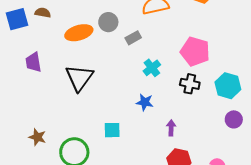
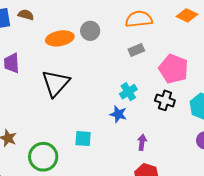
gray rectangle: (133, 38) -> (136, 50), moved
cyan cross: (152, 68) -> (128, 92), moved

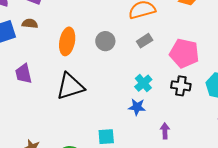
gray circle: (90, 31) -> (105, 41), moved
orange ellipse: (60, 38) -> (67, 41), turned -60
black triangle: (56, 83) -> (70, 86), turned 40

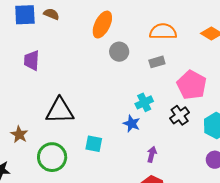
orange ellipse: (67, 41) -> (102, 25), moved
black triangle: (70, 86) -> (60, 111), moved
black cross: (181, 86) -> (180, 115), turned 30

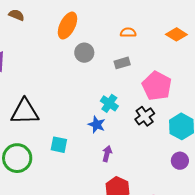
orange semicircle: (163, 32) -> (128, 33), size x0.6
cyan cross: (144, 102) -> (109, 103), turned -30
purple arrow: (152, 154) -> (107, 154), moved

